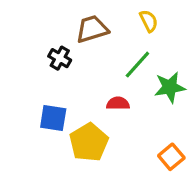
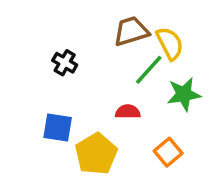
yellow semicircle: (149, 21) -> (170, 43), moved, size x1.4
brown trapezoid: (92, 29) -> (131, 31), moved
orange square: (171, 157) -> (168, 152), moved

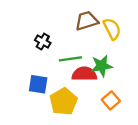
green line: (149, 70) -> (70, 59), moved, turned 40
green star: (184, 94) -> (102, 66), moved
red semicircle: (128, 112) -> (84, 74), size x1.5

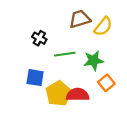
yellow semicircle: (112, 29) -> (103, 26), turned 66
red semicircle: (84, 74) -> (78, 95), moved
orange square: (111, 100) -> (106, 83), moved

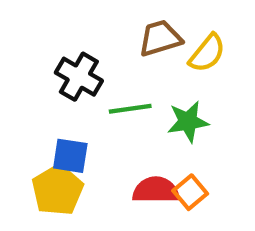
black cross: (39, 38) -> (79, 77), size x1.5
orange square: (106, 83) -> (190, 192), moved
yellow pentagon: (58, 94) -> (57, 190), moved

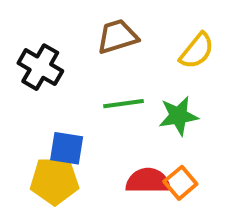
brown trapezoid: (160, 38) -> (117, 37), moved
black cross: (79, 77) -> (40, 67), moved
yellow pentagon: (57, 190) -> (54, 181), turned 30

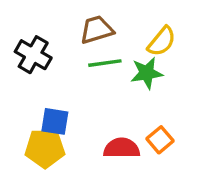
green line: (124, 104) -> (105, 63), moved
green star: (178, 116) -> (147, 73), moved
orange square: (180, 183) -> (160, 140), moved

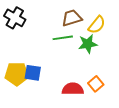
brown trapezoid: (97, 30) -> (72, 18), moved
black cross: (33, 55) -> (15, 18), moved
yellow pentagon: (45, 148) -> (17, 74), moved

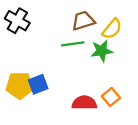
blue square: (33, 73) -> (38, 84), turned -30

